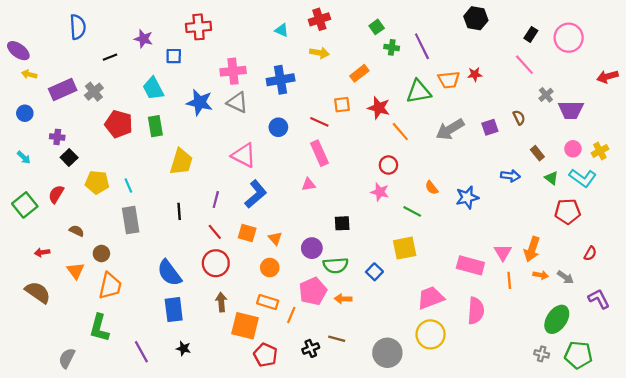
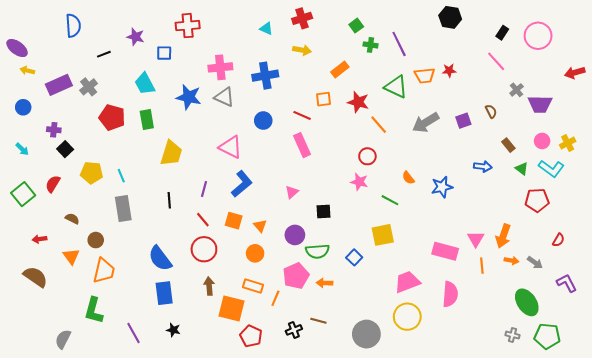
green triangle: (419, 92) -> (396, 87), turned 35
pink triangle: (309, 184) -> (292, 192), moved, turned -32
green ellipse: (557, 319) -> (527, 302), turned -68

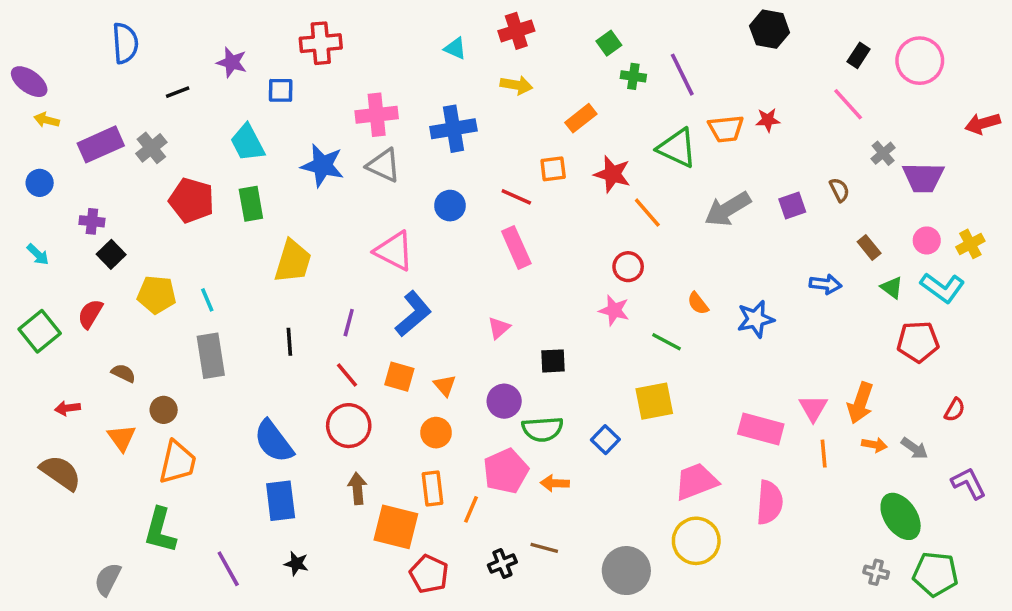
orange rectangle: (253, 286) -> (433, 488), turned 66

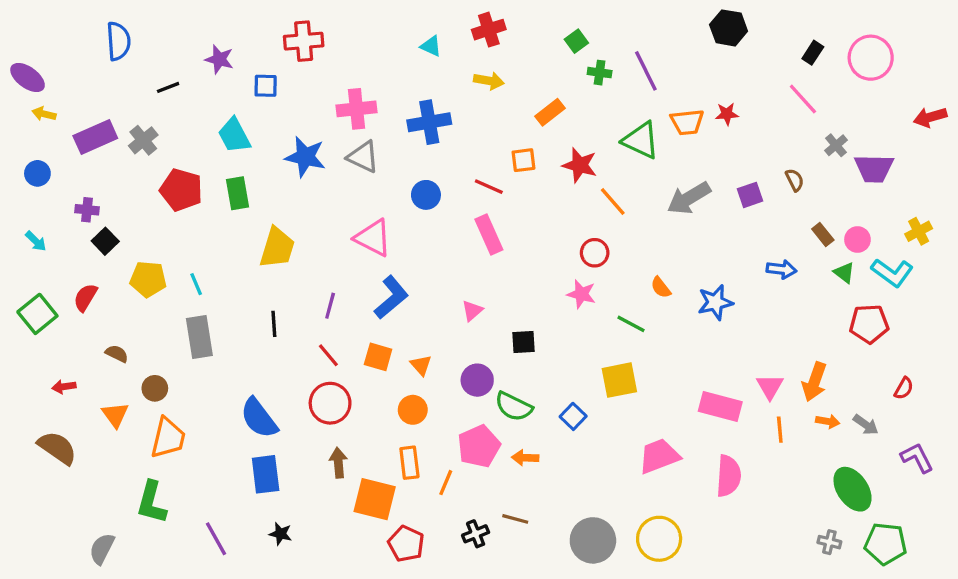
pink circle: (927, 240) -> (857, 240), moved
green semicircle: (543, 429) -> (514, 407), turned 30
yellow circle: (696, 541) -> (659, 539), moved

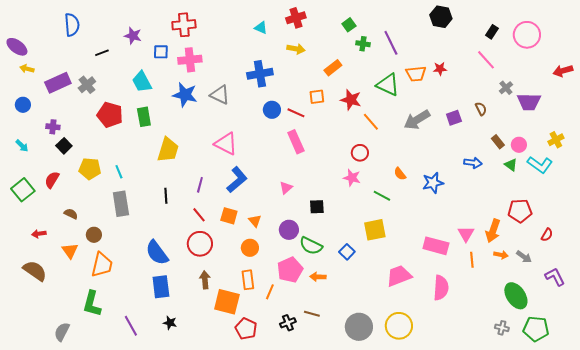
pink cross: (357, 109) -> (190, 60), moved
blue circle: (426, 195) -> (272, 110), moved
red pentagon: (869, 324) -> (520, 211), moved

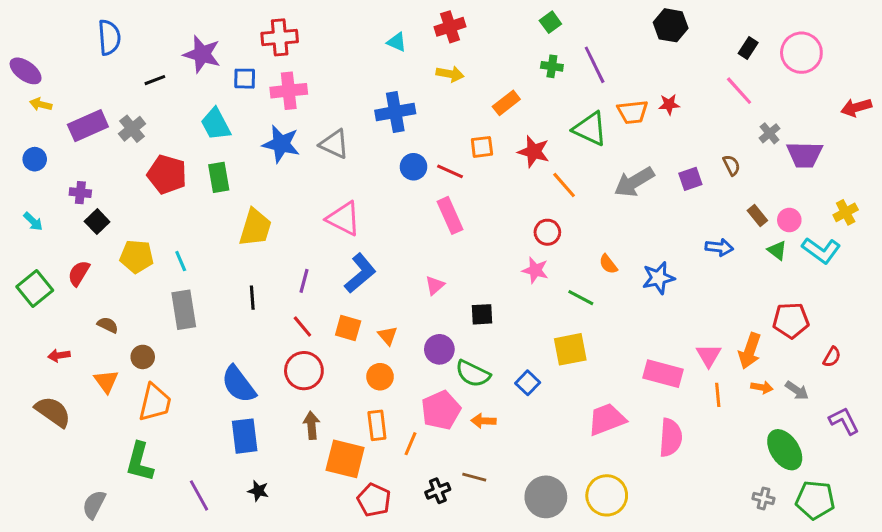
green square: (349, 25) -> (550, 22), moved
purple star: (133, 36) -> (202, 54), size x1.4

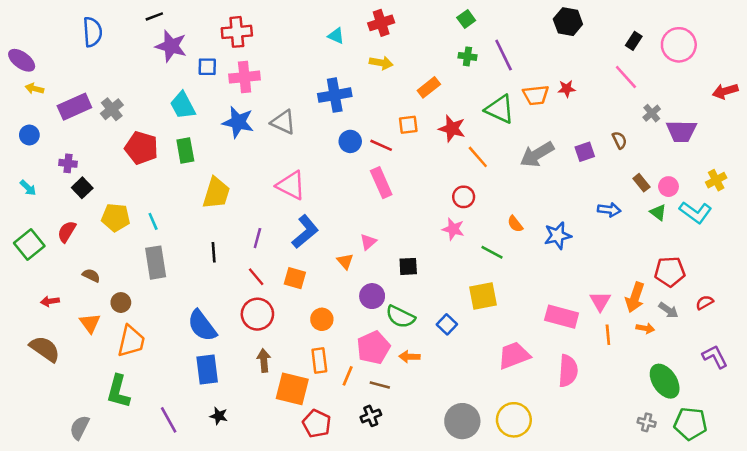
black line: (155, 80) -> (154, 16), moved
orange triangle: (388, 336) -> (345, 261), moved
red semicircle: (832, 357) -> (705, 303), turned -150
gray arrow: (797, 390) -> (668, 310), moved
brown line: (474, 477) -> (380, 385), moved

